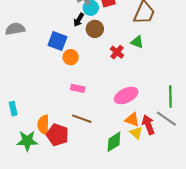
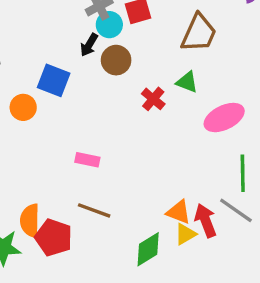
orange circle: (71, 57) -> (23, 107), moved
pink ellipse: (126, 95) -> (224, 118), moved
yellow triangle: (136, 133) -> (185, 234), turned 48

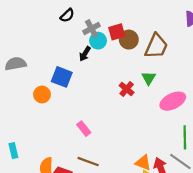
brown circle: (116, 60) -> (129, 40), moved
green triangle: (187, 82) -> (149, 78), turned 40
pink rectangle: (87, 160) -> (84, 129), turned 40

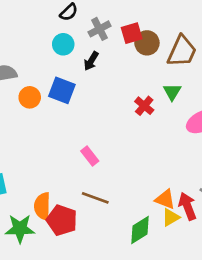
cyan circle: (98, 41) -> (63, 44), moved
orange circle: (42, 94) -> (30, 97), moved

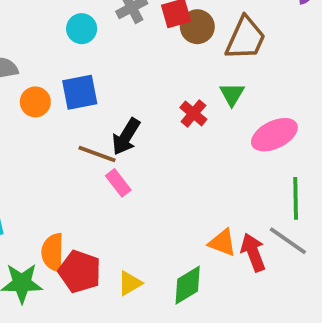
black arrow: (91, 61) -> (126, 137), moved, size x1.4
blue square: (62, 90) -> (80, 92), turned -32
brown line: (95, 198) -> (97, 154), moved
yellow triangle: (171, 217) -> (130, 283), moved

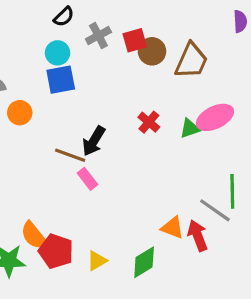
blue square: (80, 92) -> (61, 80), moved
green triangle: (232, 94) -> (190, 128), moved, turned 40
pink ellipse: (274, 135) -> (215, 117), moved
gray line: (288, 241) -> (215, 210), moved
orange semicircle: (53, 252) -> (34, 235), turned -40

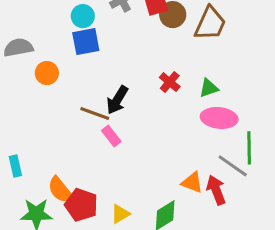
pink ellipse: (215, 117) -> (219, 118), moved, turned 32

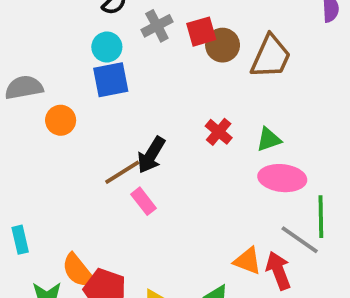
brown line: (95, 113) -> (122, 172), turned -52

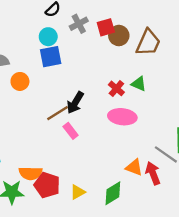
green triangle: (269, 140) -> (139, 84), moved, turned 42
pink ellipse: (282, 178) -> (122, 117), moved
orange semicircle: (78, 271) -> (31, 173), turned -50

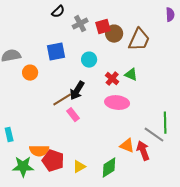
cyan circle: (48, 37) -> (89, 60), moved

